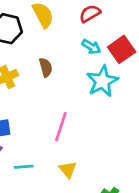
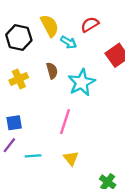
cyan arrow: (91, 47) -> (69, 42), moved
cyan star: (102, 81) -> (82, 82), moved

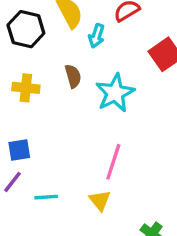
cyan arrow: (69, 42) -> (97, 36), turned 77
yellow cross: (19, 79) -> (26, 88), turned 30
pink line: (65, 122) -> (113, 162), moved

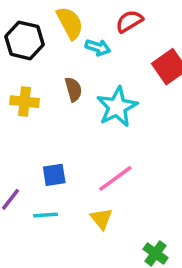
cyan arrow: (97, 36) -> (98, 47), turned -90
blue square: (19, 150) -> (54, 175), moved
pink line: (113, 162) -> (115, 178), turned 36

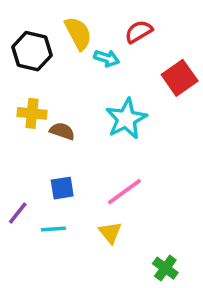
brown semicircle: (73, 89) -> (62, 131), moved, turned -55

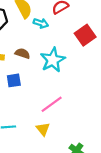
brown semicircle: (62, 131) -> (22, 53), moved
blue square: (62, 188) -> (14, 80), moved

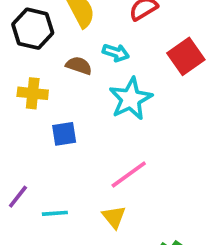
cyan arrow: (41, 23) -> (116, 53), moved
brown semicircle: (22, 53) -> (79, 66), moved

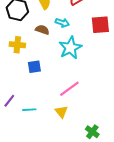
red square: (186, 56) -> (100, 25), turned 30

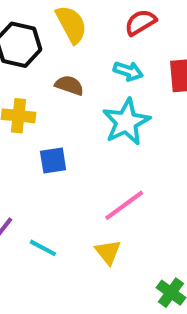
cyan arrow: (62, 23) -> (128, 71), moved
cyan line: (29, 110) -> (43, 248), turned 32

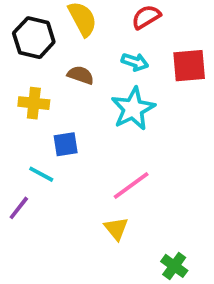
cyan line: (43, 248) -> (41, 174), moved

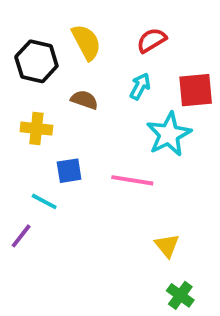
cyan arrow: (135, 62) -> (140, 86), turned -80
cyan star: (133, 109) -> (169, 134), moved
pink line: (131, 185) -> (132, 180), moved, turned 45
yellow triangle: (116, 229) -> (167, 246), moved

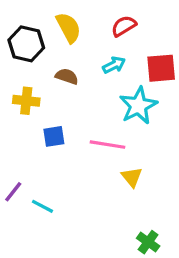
cyan arrow: (140, 86) -> (114, 65), turned 35
cyan line: (44, 201) -> (42, 206), moved
yellow triangle: (167, 246) -> (132, 177), moved

